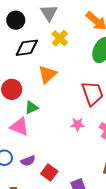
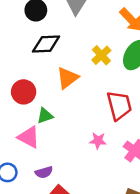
yellow cross: (60, 38) -> (101, 55), moved
purple semicircle: (28, 161) -> (44, 172), moved

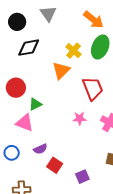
orange triangle: (68, 78) -> (61, 70), moved

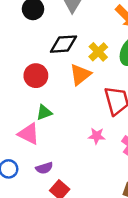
black diamond: (29, 48) -> (63, 44), moved
red circle: (16, 88) -> (36, 76), moved

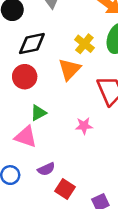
black diamond: (63, 44) -> (32, 43), moved
pink star: (97, 136) -> (84, 126), moved

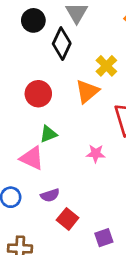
black diamond: (32, 43) -> (62, 44), moved, turned -60

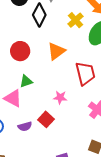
yellow cross: (106, 66) -> (75, 20), moved
red square: (68, 219) -> (46, 119), moved

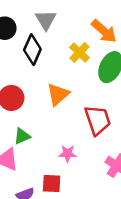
red square: (46, 119) -> (52, 183), turned -35

